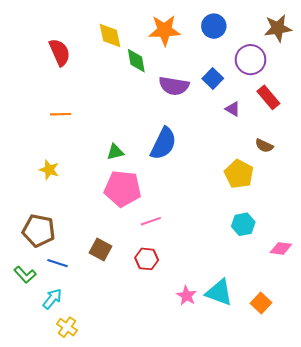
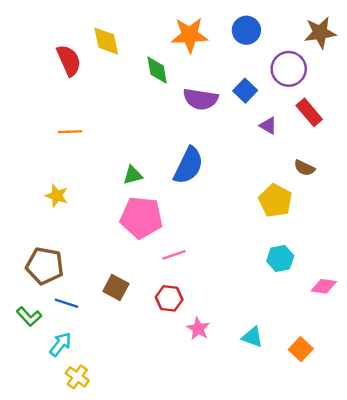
yellow diamond: (110, 36) -> (106, 41), moved
cyan triangle: (219, 292) -> (252, 337), size x0.7
pink star: (187, 296) -> (198, 329), moved

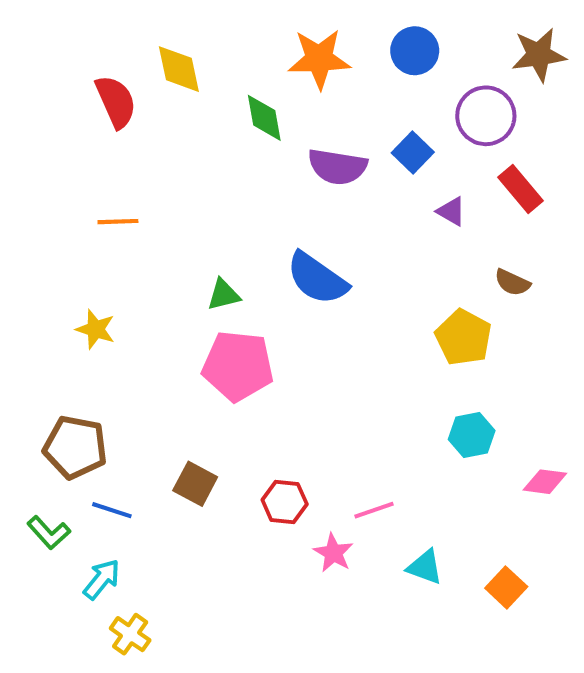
blue semicircle: (188, 165) -> (317, 278), turned 99
pink line: (174, 255) -> (374, 510), moved

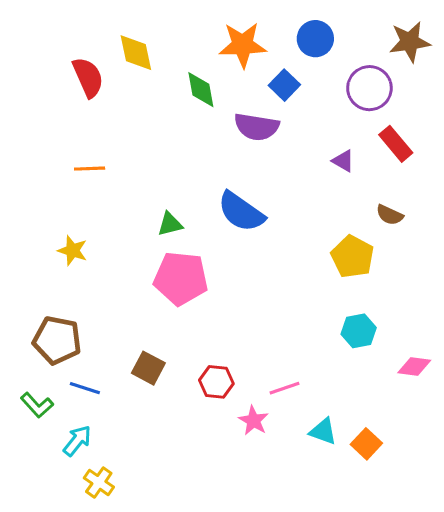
blue square: (413, 152) -> (284, 85), moved
orange square: (506, 587) -> (366, 444), moved

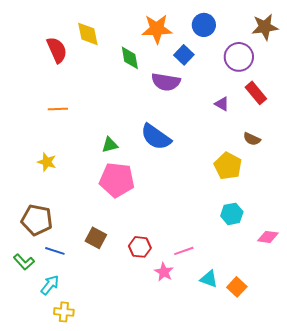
yellow cross: (99, 482) -> (64, 312), turned -30

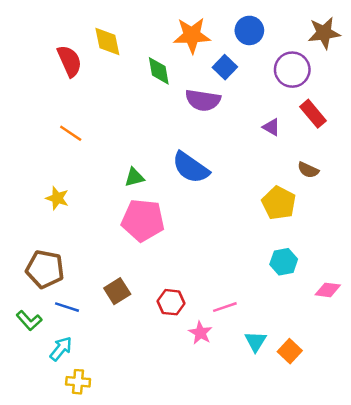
orange line: (58, 109) -> (71, 133), turned 36
brown square: (96, 238) -> (117, 291), turned 30
cyan triangle: (209, 279) -> (256, 341), turned 42

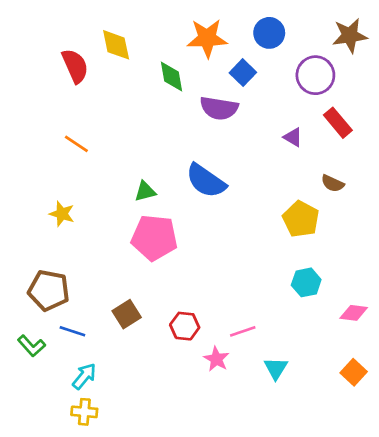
cyan arrow: (61, 349) -> (84, 376), moved
orange square: (290, 351) -> (354, 372), moved

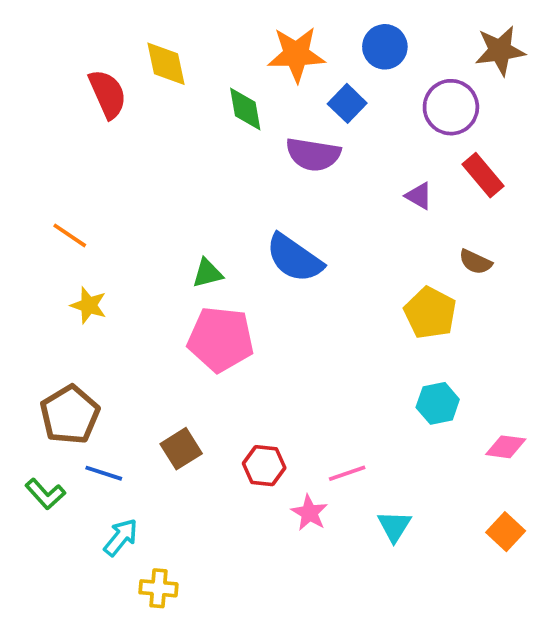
orange line: (76, 144) -> (70, 235), moved
brown pentagon: (49, 290) -> (70, 415), turned 30
yellow cross: (84, 412) -> (158, 588), moved

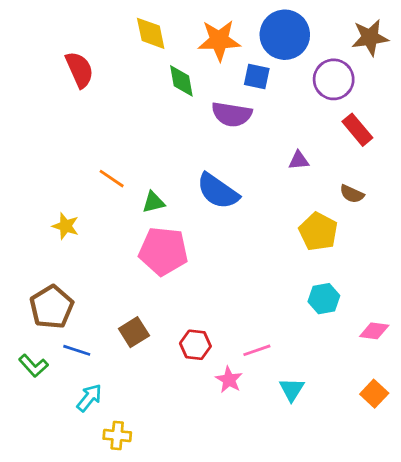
blue circle: (385, 47) -> (285, 35), size x1.5
yellow diamond: (166, 64) -> (151, 33), moved
blue square: (347, 103) -> (257, 77), turned -32
purple triangle: (419, 196) -> (299, 160), moved, turned -35
orange line: (70, 235) -> (112, 179), moved

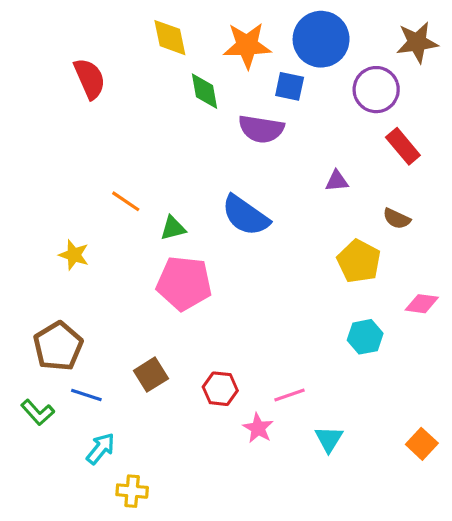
pink diamond: (374, 331) -> (422, 304), moved

